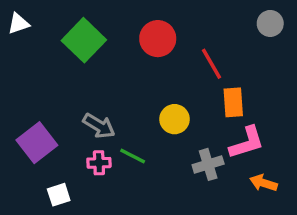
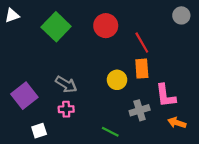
orange rectangle: (233, 102) -> (142, 69), moved
pink L-shape: (247, 143) -> (166, 96), turned 100
green line: (133, 156) -> (110, 132), moved

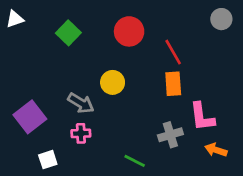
green square: (56, 27) -> (68, 33), size x0.7
yellow circle: (117, 80) -> (113, 82), moved

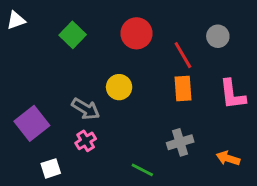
gray circle: (221, 19) -> (218, 36), moved
pink L-shape: (202, 117) -> (232, 94), moved
pink cross: (81, 133) -> (86, 141), turned -30

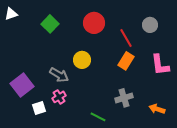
orange rectangle: (183, 89) -> (126, 61), turned 36
white square: (51, 168) -> (39, 108), moved

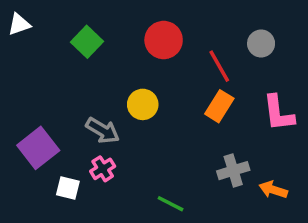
gray cross: (124, 98) -> (233, 171), moved
white square: (39, 108) -> (68, 188), turned 32

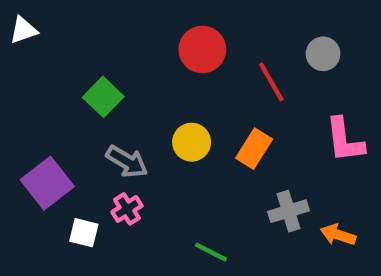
green square: (87, 42) -> (103, 97), moved
yellow circle: (143, 104) -> (192, 142), moved
orange rectangle: (219, 106) -> (254, 149), moved

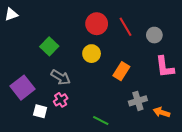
gray circle: (323, 54) -> (154, 35), moved
red line: (271, 82) -> (126, 27), moved
yellow circle: (192, 142) -> (92, 54), moved

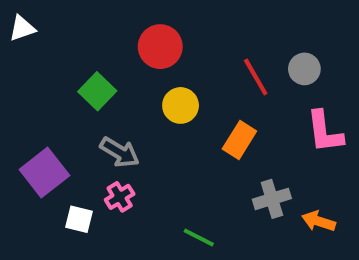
red circle: (97, 24) -> (160, 47), moved
red line: (126, 27) -> (256, 77), moved

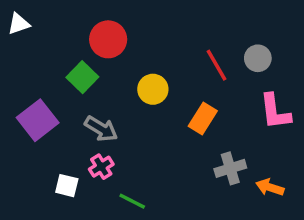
red circle: (160, 47) -> (108, 39), moved
purple square: (44, 173) -> (38, 120), moved
green line: (199, 237) -> (132, 201), moved

